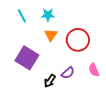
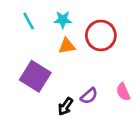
orange triangle: (51, 35) -> (67, 46), turned 48
red circle: (78, 40) -> (101, 35), moved

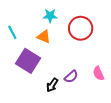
cyan line: (29, 21) -> (12, 32), moved
orange triangle: (67, 46) -> (44, 37), moved, turned 32

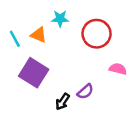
orange triangle: (44, 37) -> (39, 35), moved
pink semicircle: (98, 73) -> (118, 69), moved, turned 128

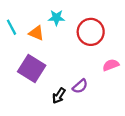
cyan line: (15, 39) -> (12, 27), moved
pink semicircle: (118, 69) -> (111, 65), turned -35

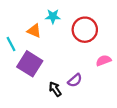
cyan line: (12, 27) -> (11, 44), moved
black arrow: (59, 96) -> (55, 89), turned 112

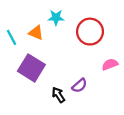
cyan line: (11, 44) -> (11, 37), moved

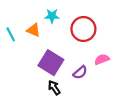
purple square: (31, 68) -> (51, 63), moved
purple semicircle: (79, 86) -> (80, 72), moved

